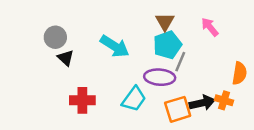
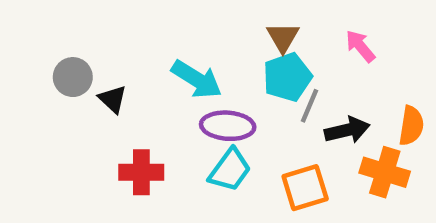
gray circle: (55, 37) -> (73, 77), moved
purple ellipse: (160, 77) -> (228, 126), moved
orange cross: (224, 100) -> (385, 172), size x1.5
black arrow: (202, 103) -> (347, 130), moved

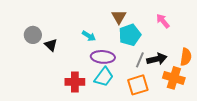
brown triangle: (283, 37) -> (119, 17), moved
cyan arrow: (197, 79) -> (89, 36), size x0.6
gray line: (309, 106) -> (140, 60), moved
red cross: (141, 172) -> (75, 82), moved

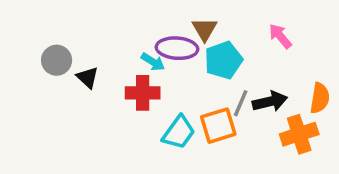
purple ellipse: (103, 57) -> (177, 48), moved
orange cross: (174, 78) -> (299, 134), turned -35
red cross: (75, 82) -> (143, 93), moved
orange square: (138, 85) -> (218, 126), moved

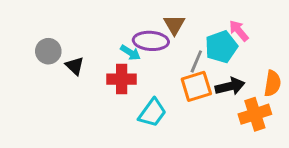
cyan pentagon: (223, 60) -> (221, 47), moved
gray line: (241, 103) -> (196, 61), moved
orange square: (218, 126) -> (196, 86), moved

